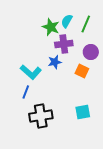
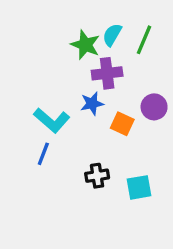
purple circle: (91, 52) -> (154, 107), moved
orange square: (82, 71) -> (122, 124), moved
black cross: (41, 116) -> (97, 176), moved, size x0.6

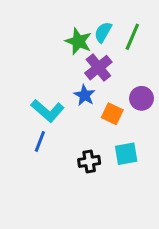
purple cross: (107, 73) -> (98, 68), turned -32
blue star: (92, 104) -> (85, 95), turned -30
cyan square: (139, 187) -> (126, 154), moved

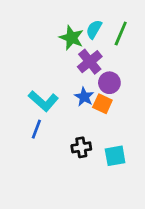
blue star: (85, 95) -> (84, 97), moved
purple circle: (142, 98) -> (109, 83), moved
cyan square: (126, 154) -> (115, 156), moved

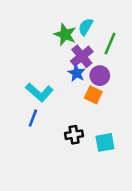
green line: (121, 34) -> (110, 43), moved
blue star: (84, 97) -> (77, 73), moved

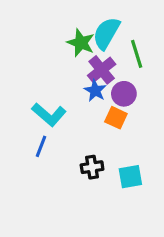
cyan semicircle: (86, 27) -> (106, 33), size x1.5
green line: (110, 43) -> (137, 54), turned -40

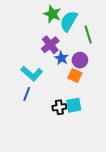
green star: (81, 43) -> (52, 14), moved
purple cross: (102, 70) -> (50, 45), moved
cyan square: (130, 177) -> (74, 105), moved

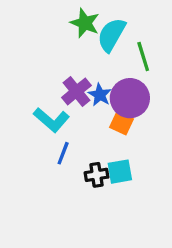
purple cross: (50, 45) -> (76, 91), moved
purple circle: (80, 60) -> (130, 98), size x1.5
blue line: (27, 94) -> (63, 153), moved

